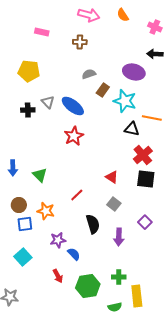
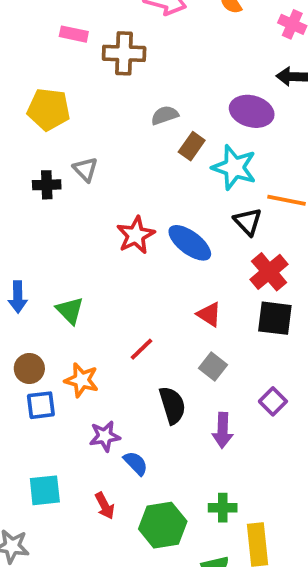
brown cross: (80, 42) -> (124, 53), moved, size x1.5
blue ellipse: (73, 106) -> (190, 243), moved
black triangle: (132, 129) -> (248, 222), turned 35
cyan square: (23, 257) -> (45, 490), moved, turned 36

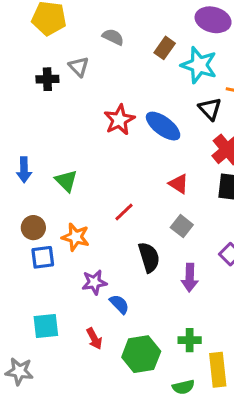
gray semicircle: (165, 115) -> (113, 37), moved, turned 45

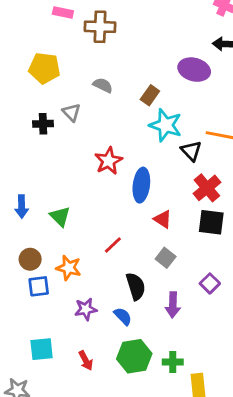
cyan star: (199, 65) -> (166, 125), moved
blue ellipse: (163, 126) -> (141, 185), moved, turned 60
blue semicircle: (119, 304) -> (123, 316), moved
green hexagon: (141, 354) -> (134, 356), moved

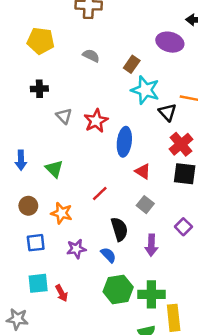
gray triangle: (71, 112) -> (64, 116), moved
blue square: (39, 286) -> (36, 243), moved
red arrow: (86, 361) -> (62, 293), moved
green cross: (173, 362) -> (151, 294), size x1.5

